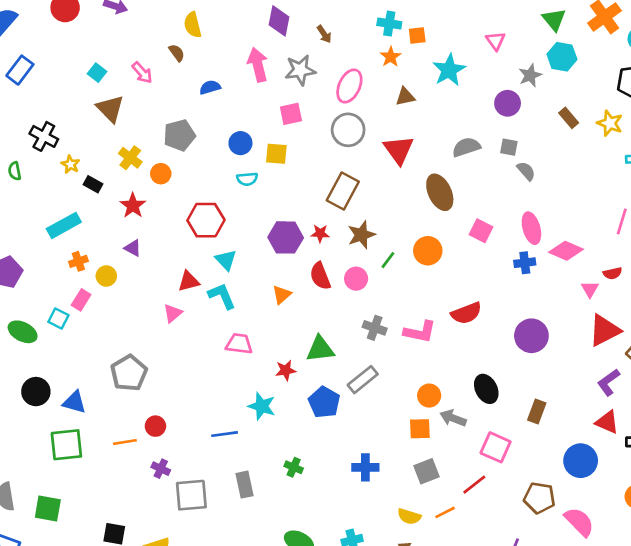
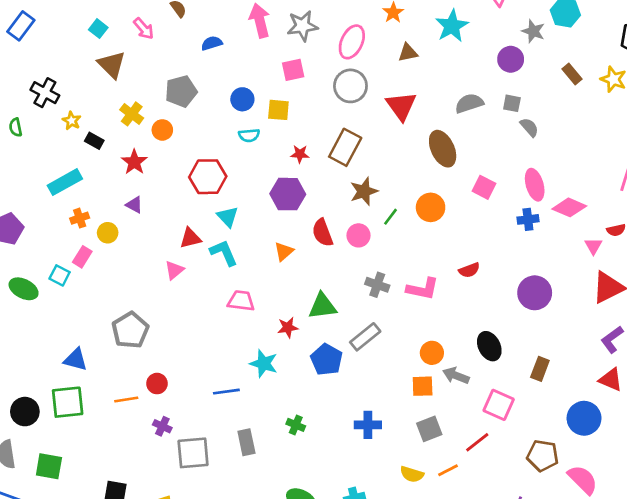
gray star: (530, 75) -> (533, 31), turned -30
red star: (320, 233) -> (300, 154), moved
red semicircle: (466, 313) -> (469, 270), size x0.7
black circle: (36, 392) -> (25, 412), moved

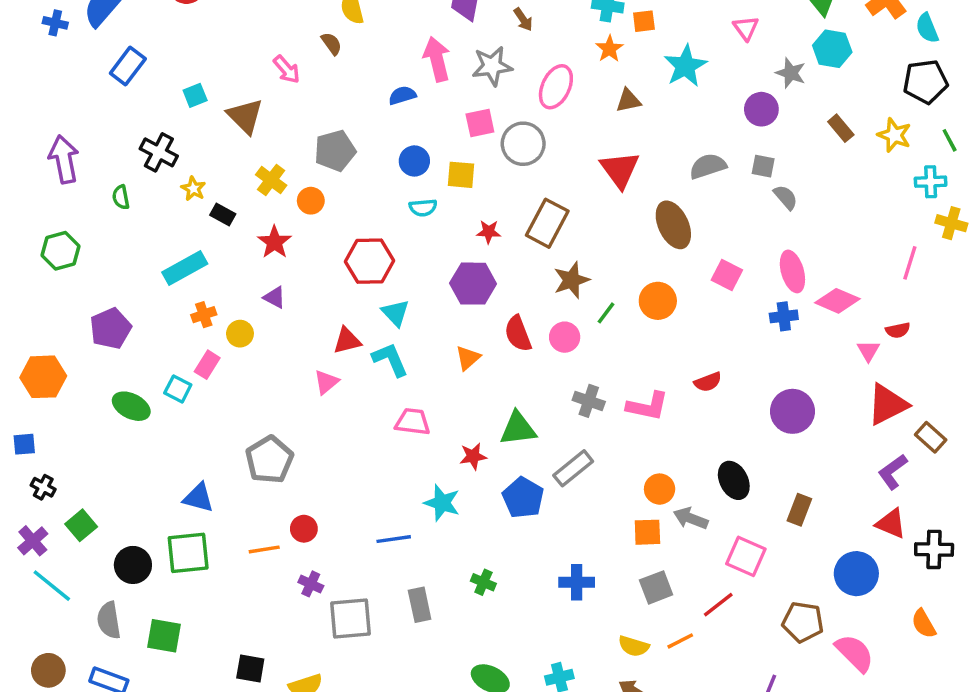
cyan square: (98, 29) -> (195, 95), moved, turned 30
blue semicircle: (212, 43) -> (402, 95), moved
gray circle: (350, 86) -> (523, 144), moved

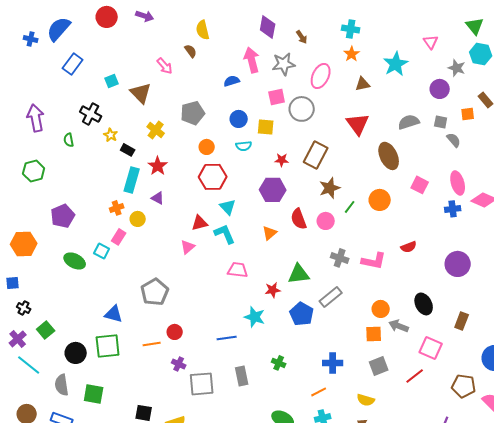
orange square: (644, 21) -> (468, 114), moved
orange circle: (311, 201) -> (207, 147), moved
cyan rectangle: (185, 268) -> (132, 180), moved, turned -45
orange line: (680, 641) -> (319, 392), moved

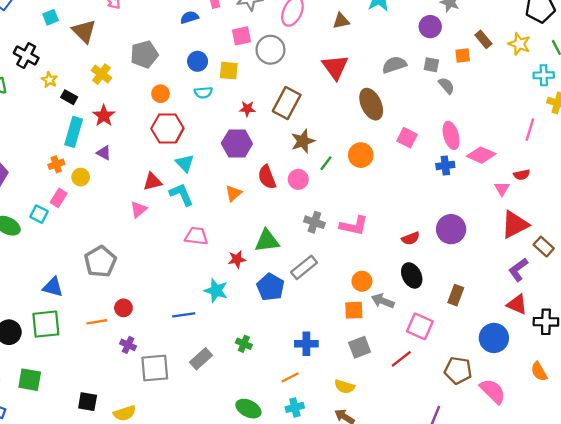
red semicircle: (409, 247) -> (411, 238), moved
gray rectangle: (242, 376) -> (201, 359), turned 60

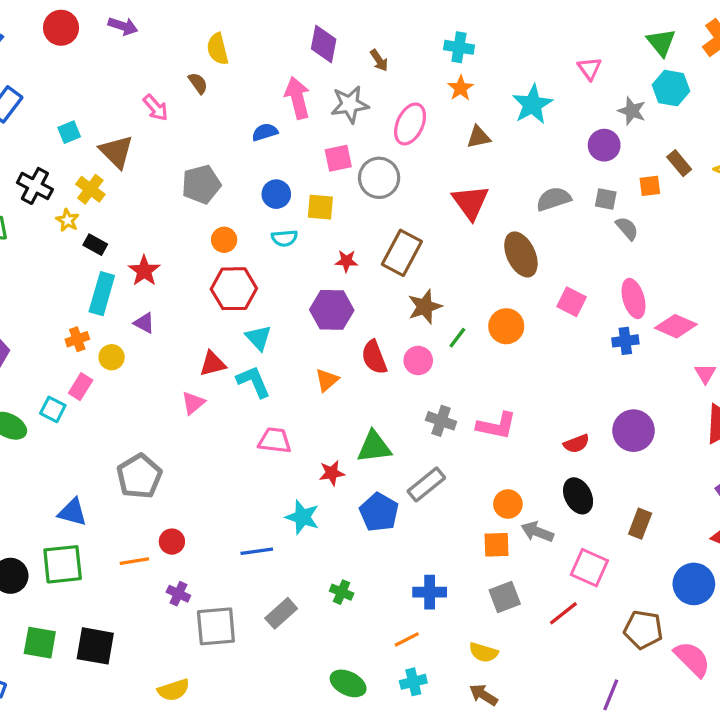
yellow cross: (101, 74) -> (90, 189), moved
black square: (88, 402) -> (95, 646), moved, size x1.4

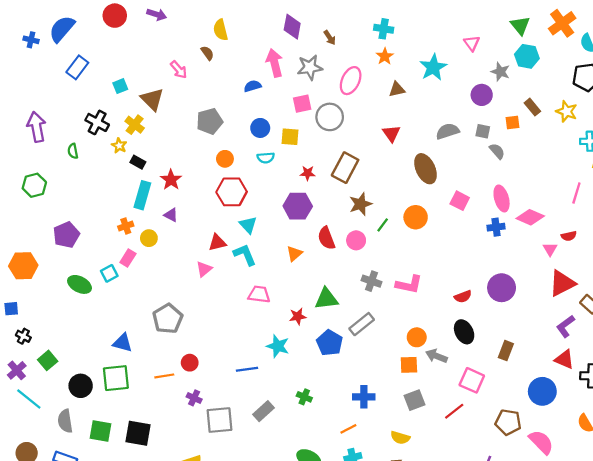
red triangle: (470, 202) -> (391, 133), size x0.7
cyan square: (53, 409) -> (109, 273), turned 35

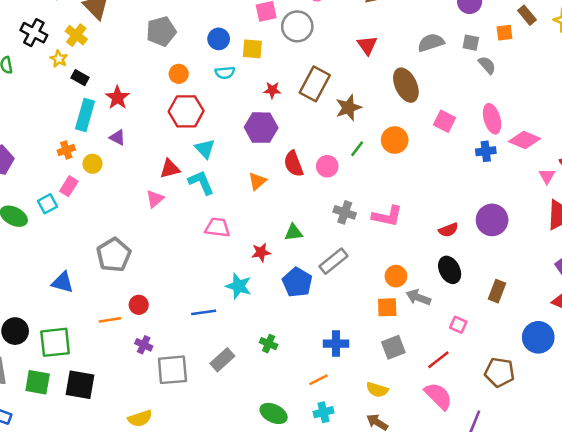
brown star: (360, 204) -> (348, 108), moved
green triangle: (326, 299) -> (294, 232), size x0.7
green square: (116, 378) -> (55, 342), moved
pink square: (472, 380) -> (458, 325), size x0.6
pink semicircle: (541, 442) -> (438, 396), moved

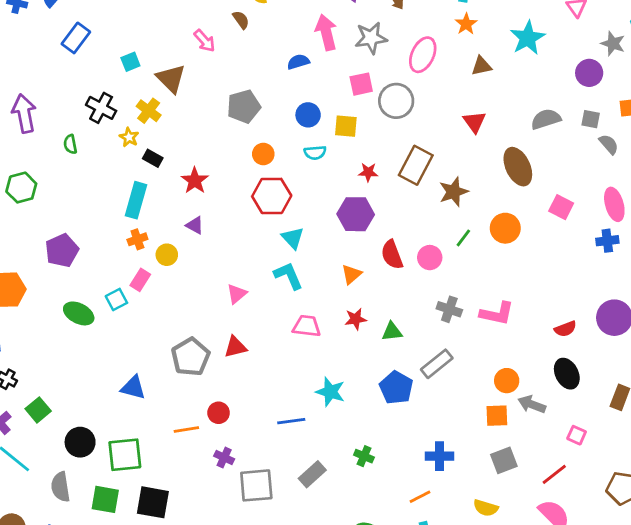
cyan rectangle: (85, 115) -> (136, 200), moved
red triangle: (170, 169) -> (235, 347), moved
red star: (261, 252) -> (356, 319), moved

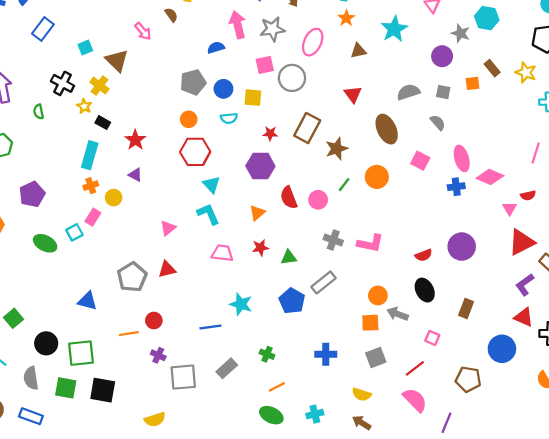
gray pentagon: (244, 106) -> (193, 82), moved
gray semicircle: (609, 144) -> (438, 123), moved
orange line: (420, 497) -> (277, 387), moved

